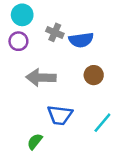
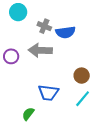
purple circle: (18, 41) -> (11, 56), moved
brown circle: (94, 75) -> (82, 76), moved
gray arrow: (41, 78) -> (40, 50), moved

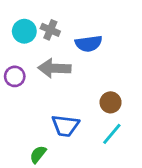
cyan circle: (18, 12) -> (24, 31), moved
gray cross: (44, 26) -> (50, 30), moved

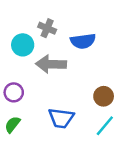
cyan circle: (24, 31) -> (23, 45), moved
purple circle: (15, 76) -> (14, 92), moved
green semicircle: (38, 154) -> (12, 124), moved

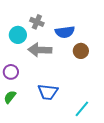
brown circle: (104, 96) -> (81, 51), moved
cyan line: (105, 126) -> (82, 109), moved

